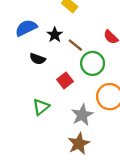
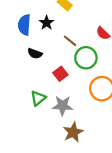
blue semicircle: (26, 28) -> (24, 25), turned -60
black star: (55, 35) -> (47, 23), moved
gray star: (82, 115) -> (63, 106), moved, turned 30

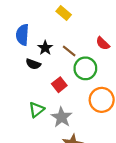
black star: (47, 23) -> (45, 48), moved
gray star: (63, 106) -> (61, 117), turned 30

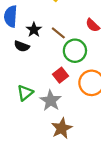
red square: (59, 85) -> (61, 75), moved

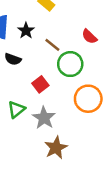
black star: (34, 30) -> (26, 31), moved
red square: (61, 75) -> (40, 84), moved

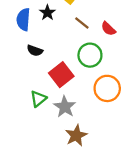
black star: (26, 31) -> (47, 13), moved
brown line: (52, 45) -> (82, 23), moved
red square: (40, 84) -> (61, 75), size x1.5

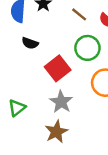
green triangle: (38, 99) -> (17, 108), moved
brown star: (76, 135) -> (56, 132), moved

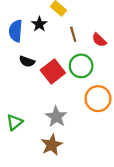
brown line: (79, 14) -> (73, 34), turned 35
red square: (58, 68) -> (53, 72), moved

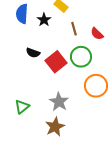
blue semicircle: (16, 31) -> (22, 14), moved

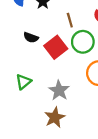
brown line: (74, 29) -> (70, 20), moved
green triangle: (22, 107) -> (23, 82), moved

